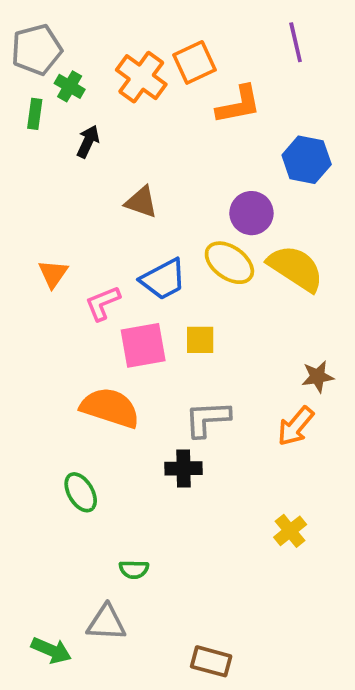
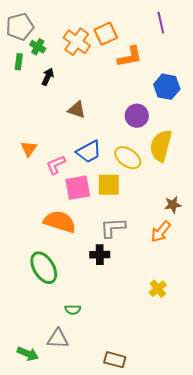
yellow ellipse: (229, 263) -> (128, 158), moved
yellow semicircle: (296, 268) -> (161, 146), turned -108
yellow square: (200, 340) -> (109, 185), size x1.4
green ellipse: (81, 492) -> (44, 268), size x1.5

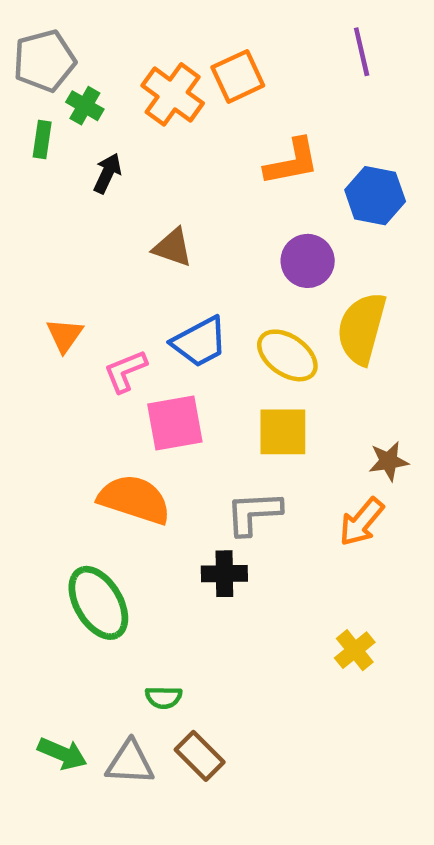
orange L-shape: (130, 57) -> (292, 162), moved
yellow square: (109, 185) -> (283, 432), moved
green arrow: (28, 354) -> (62, 754), moved
brown rectangle: (115, 360) -> (200, 756), moved, turned 30

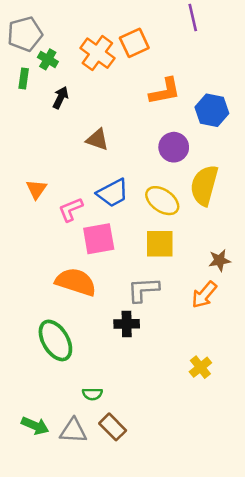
purple line: (362, 52) -> (193, 17), moved

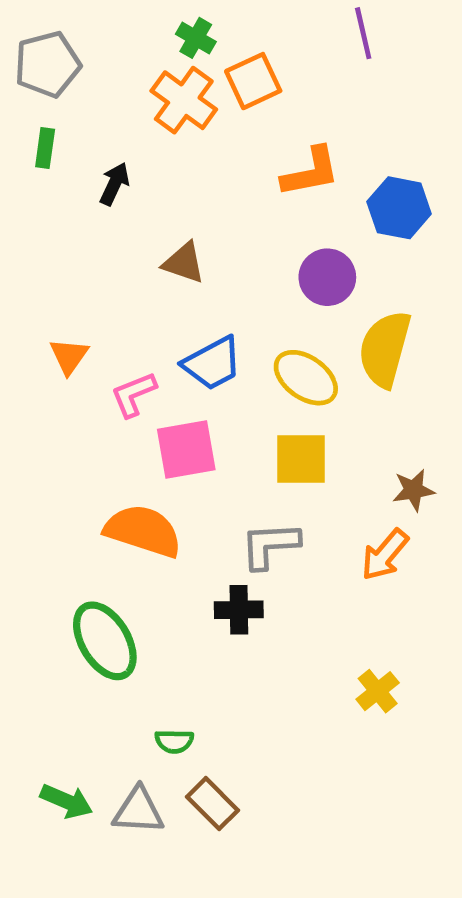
green cross: (48, 59) -> (196, 38), moved

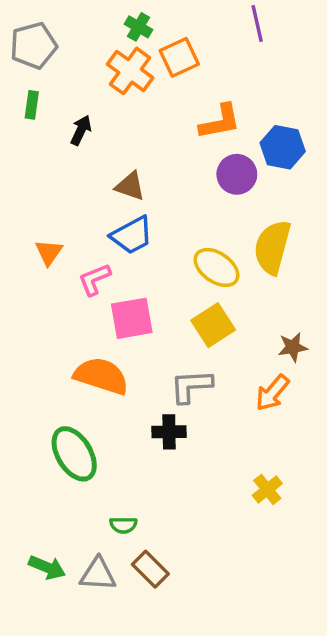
purple circle: (327, 277) -> (237, 174), moved
blue trapezoid: (213, 363) -> (132, 235), moved
yellow square: (301, 459) -> (213, 325), turned -33

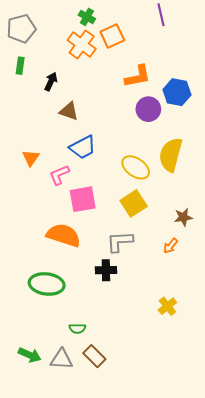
brown triangle: (130, 186) -> (69, 111), moved
orange arrow: (272, 393) -> (171, 246), size x0.7
green ellipse: (74, 454) -> (47, 284), turned -52

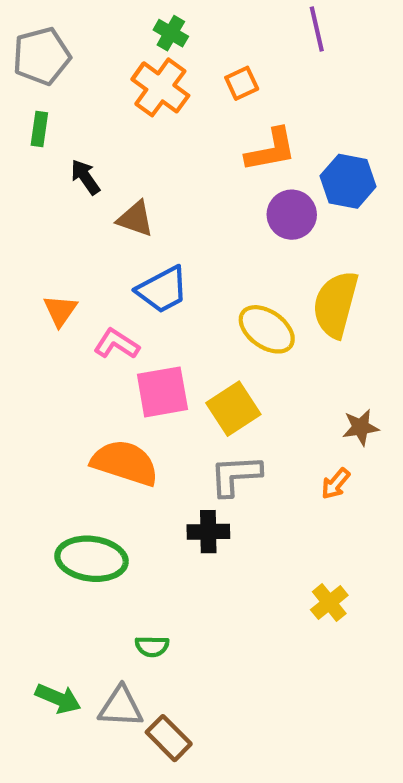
orange square: (112, 36) -> (242, 83), moved, size x0.7
black arrow: (51, 82) -> (85, 177), moved, turned -60
pink L-shape: (59, 175) -> (117, 344), turned 55
yellow square: (134, 203) -> (233, 409), moved
brown rectangle: (94, 356) -> (169, 738), moved

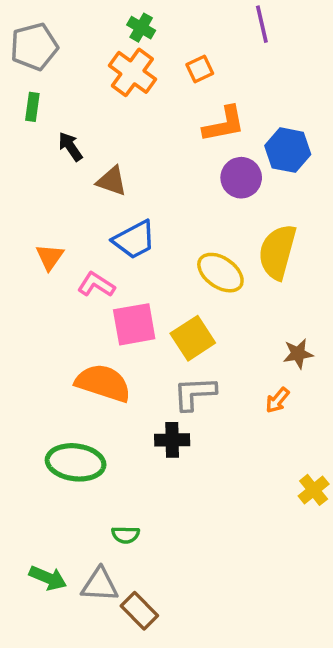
yellow cross: (329, 603) -> (314, 490), moved

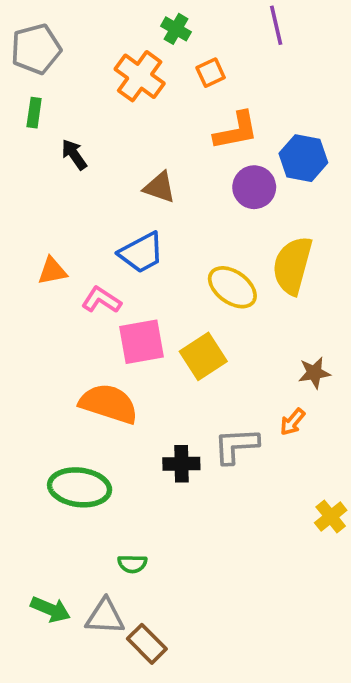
green cross: (141, 28) -> (176, 29), moved
brown triangle: (112, 181) -> (160, 187), moved
orange triangle: (50, 257) -> (52, 271), turned 44
gray L-shape: (195, 393) -> (236, 446), moved

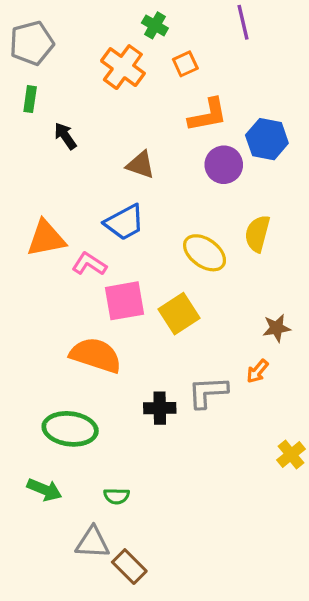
yellow semicircle: (292, 265) -> (257, 234), size x0.7
orange triangle: (52, 271) -> (46, 238), size x1.5
green arrow: (50, 609) -> (44, 490), moved

